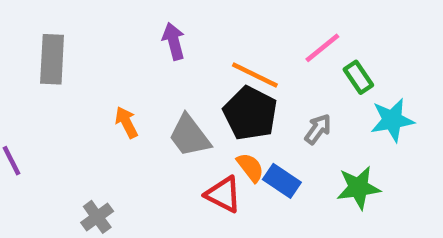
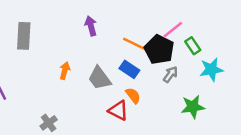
black pentagon: (250, 113) -> (159, 50), moved
orange arrow: (126, 122) -> (65, 71), turned 42
blue rectangle: (282, 181) -> (129, 69), moved

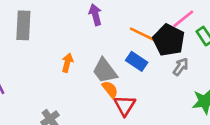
orange semicircle: (133, 96) -> (110, 89), moved
red triangle: (118, 110) -> (125, 105), turned 35

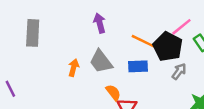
blue rectangle: (137, 61) -> (138, 66), turned -36
gray trapezoid: (105, 71) -> (101, 61), moved

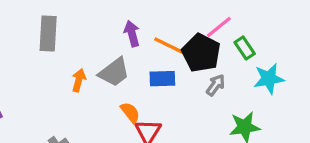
purple arrow: (100, 23) -> (132, 34), moved
gray rectangle: (33, 33) -> (48, 34), moved
gray trapezoid: (101, 61) -> (114, 72), turned -90

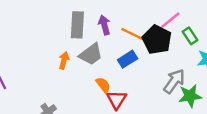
gray rectangle: (48, 34) -> (77, 25), moved
blue rectangle: (162, 79) -> (128, 59), turned -30
gray arrow: (216, 85) -> (174, 81), moved, size x1.5

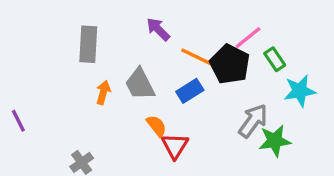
gray rectangle: (77, 25) -> (88, 44), moved
purple arrow: (104, 25) -> (158, 29), moved, turned -30
gray trapezoid: (91, 54) -> (140, 84), turned 100

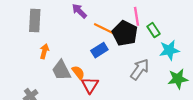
pink line: (248, 38) -> (137, 16), turned -60
gray trapezoid: (140, 84) -> (61, 70), moved
green star: (275, 141) -> (178, 79), moved

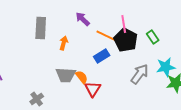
pink line: (137, 16) -> (124, 24), moved
cyan star: (169, 50) -> (166, 67), moved
orange arrow: (44, 51) -> (64, 43), moved
gray trapezoid: (61, 70) -> (66, 75), turned -60

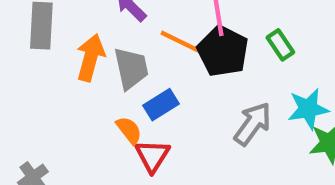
orange arrow: (64, 43) -> (91, 58), size x1.5
blue rectangle: (102, 56) -> (161, 105), moved
gray trapezoid: (66, 75) -> (131, 68), moved, turned -105

